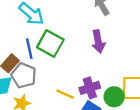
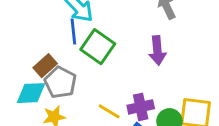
blue line: (29, 49) -> (73, 31), moved

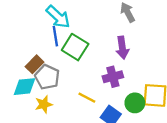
purple cross: (141, 107) -> (113, 77), moved

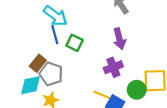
green square: (75, 47) -> (75, 43), size x0.7
yellow line: (87, 98) -> (102, 95), moved

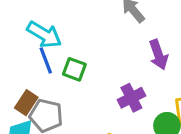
purple arrow: (119, 39) -> (158, 55), moved

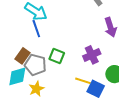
green square: (74, 69) -> (57, 56), moved

